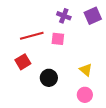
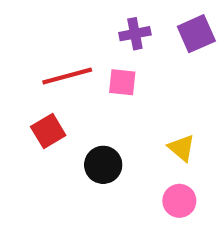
purple cross: (64, 16) -> (135, 34), turned -32

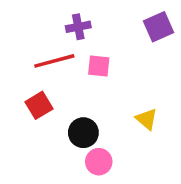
purple cross: (135, 34) -> (78, 27), moved
pink circle: (179, 201) -> (99, 162), moved

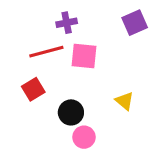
pink square: (99, 66) -> (84, 56), size x1.4

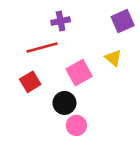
pink square: (84, 56) -> (79, 73), moved, turned -35
yellow triangle: (125, 101) -> (113, 58), moved

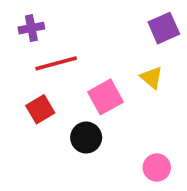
purple cross: (61, 21) -> (31, 28), moved
pink circle: (76, 125) -> (157, 168), moved

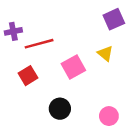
purple cross: (31, 28) -> (13, 31), moved
black circle: (86, 138) -> (60, 109), moved

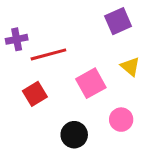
purple square: (114, 19) -> (118, 21), moved
pink circle: (109, 116) -> (121, 120), moved

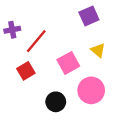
red line: (48, 54) -> (36, 41), turned -35
pink circle: (121, 120) -> (91, 90), size x1.5

